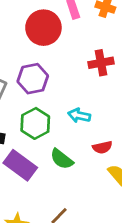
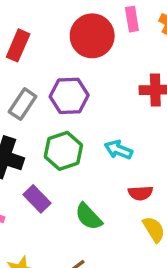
green semicircle: (62, 159) -> (89, 217), moved
purple rectangle: (20, 165) -> (37, 199), size x0.7

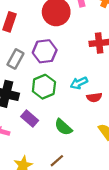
cyan arrow: (119, 150) -> (79, 83), turned -42
red semicircle: (140, 193) -> (94, 97), moved

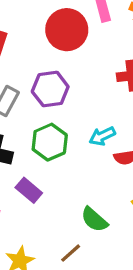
green semicircle: (63, 127) -> (94, 220), moved

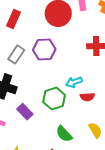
green hexagon: (50, 142) -> (54, 99), moved

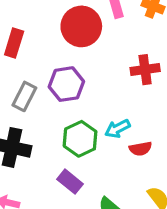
green hexagon: (54, 99) -> (80, 139), moved
purple rectangle: (25, 112) -> (70, 182), moved

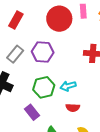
red semicircle: (140, 149) -> (73, 108), moved

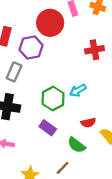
purple hexagon: (43, 52) -> (31, 48), moved
red semicircle: (73, 108) -> (88, 123), moved

